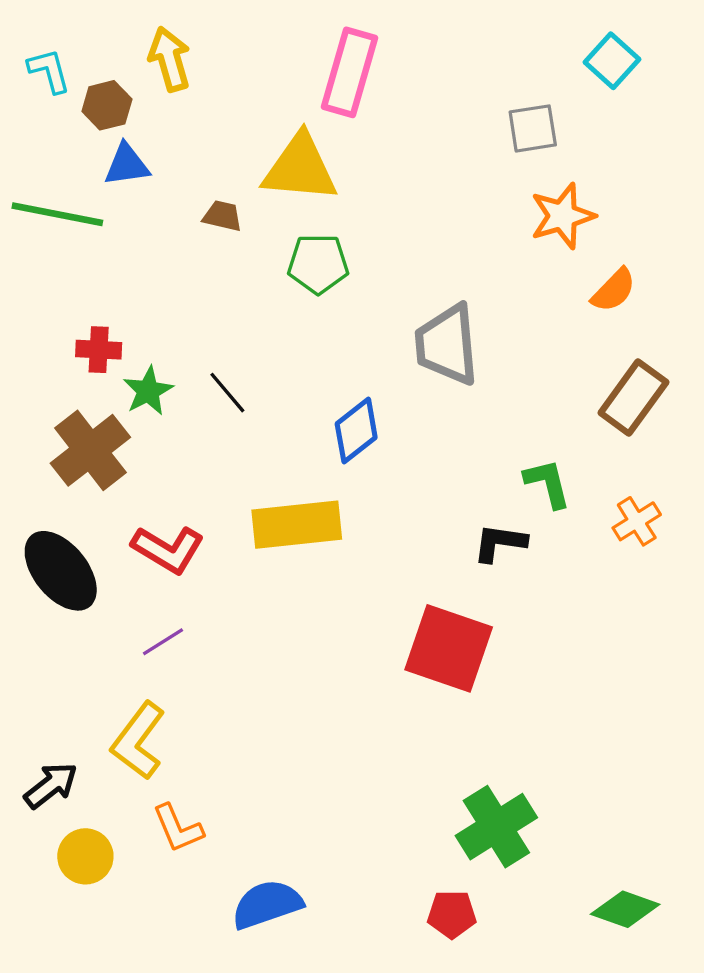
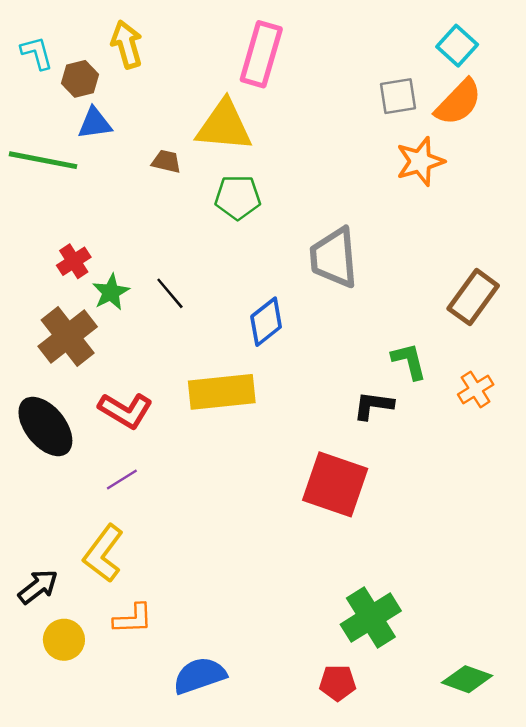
orange semicircle: (614, 290) -> (458, 102), moved, size x1.4
red cross: (99, 350) -> (74, 261), turned -36
orange L-shape: (178, 828) -> (133, 619), turned -69

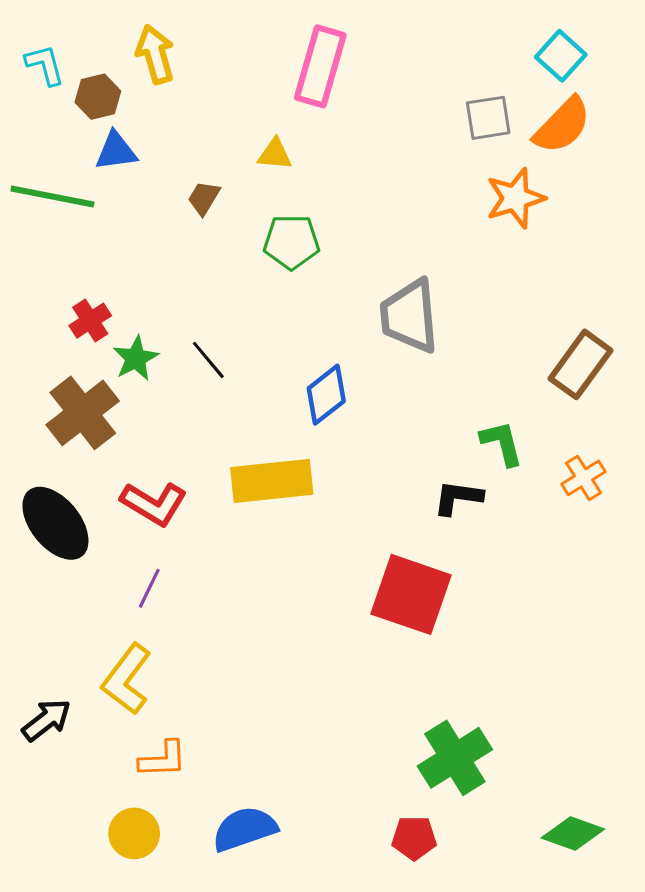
yellow triangle: (224, 126) -> (275, 154), size x0.5
brown trapezoid: (166, 161) -> (204, 198), turned -72
purple line: (122, 479) -> (149, 588), turned -32
yellow circle: (64, 640) -> (134, 833), moved

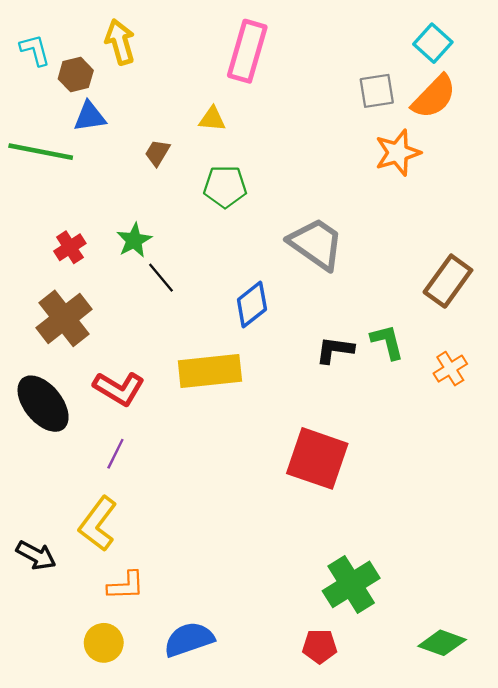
gray trapezoid: (409, 316) -> (316, 244), turned 130
green star: (136, 358) -> (134, 240), moved
black L-shape: (458, 498) -> (335, 350), moved
black arrow: (46, 720) -> (36, 555), turned 66

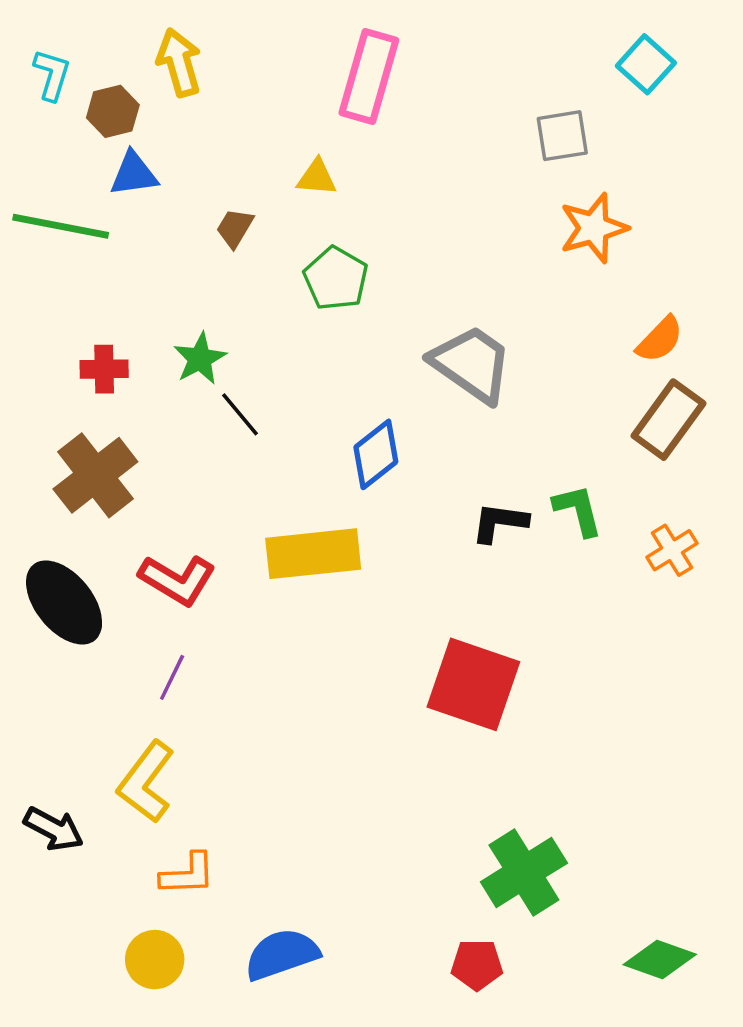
cyan L-shape: (35, 50) -> (52, 75), turned 32
orange semicircle: (434, 97) -> (660, 339), moved, size x0.7
green pentagon: (225, 187) -> (336, 279), turned 30
red cross: (70, 247) -> (104, 369), turned 32

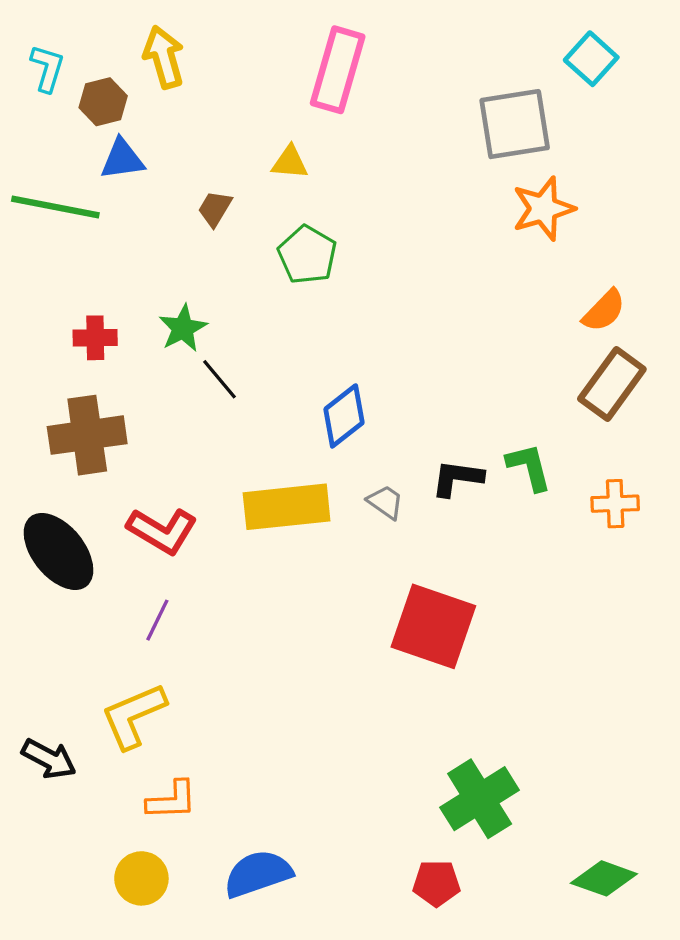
gray square: (562, 136) -> (515, 124), size x1.5
gray trapezoid: (472, 364) -> (385, 502), moved, size x0.5
brown cross: (95, 475) -> (87, 435), turned 30
orange cross: (672, 550) -> (615, 504), turned 30
yellow L-shape: (146, 782) -> (133, 716), turned 30

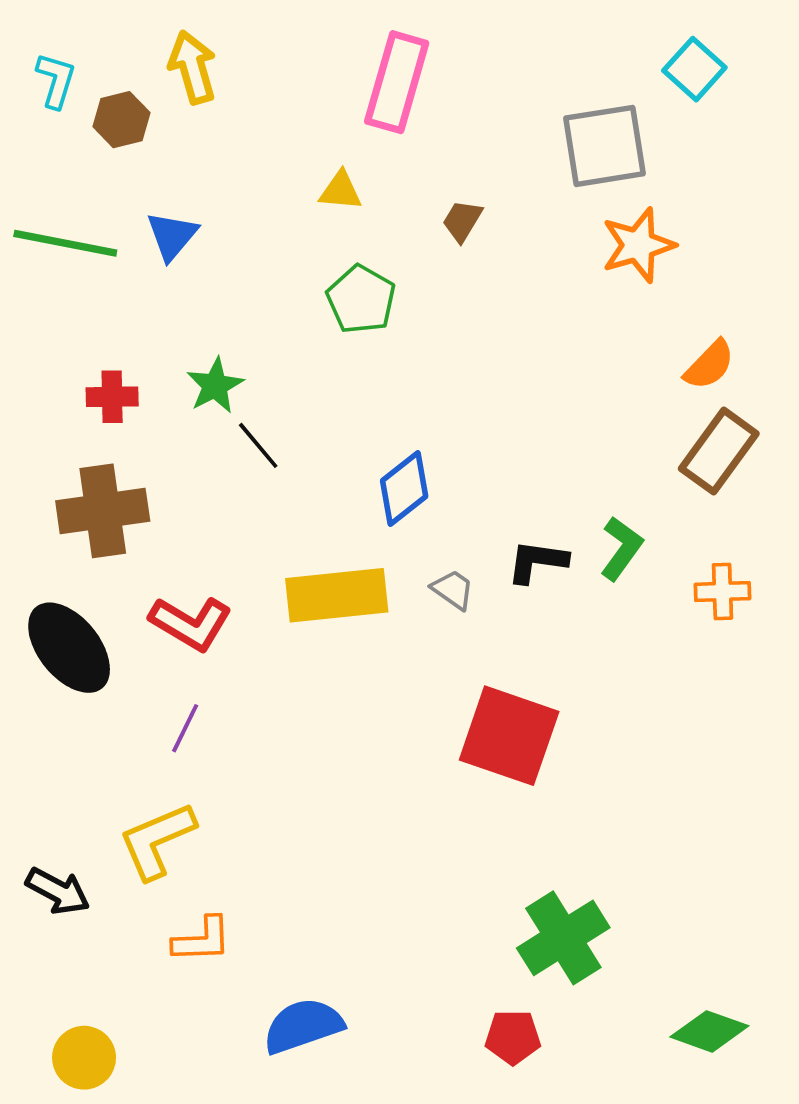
blue triangle: (122, 159) -> (172, 236), moved, turned -42
brown trapezoid: (215, 209) -> (462, 221), moved
green L-shape: (529, 467) -> (621, 548), turned 50
yellow circle: (141, 878) -> (84, 1058), moved

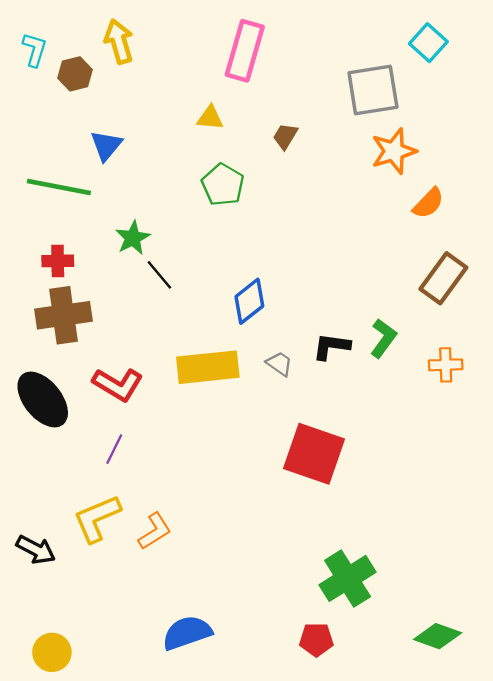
green line: (65, 243) -> (59, 187), moved
orange semicircle: (709, 365) -> (428, 203), moved
red cross: (112, 397) -> (58, 261), moved
orange L-shape: (202, 940) -> (155, 531), moved, turned -30

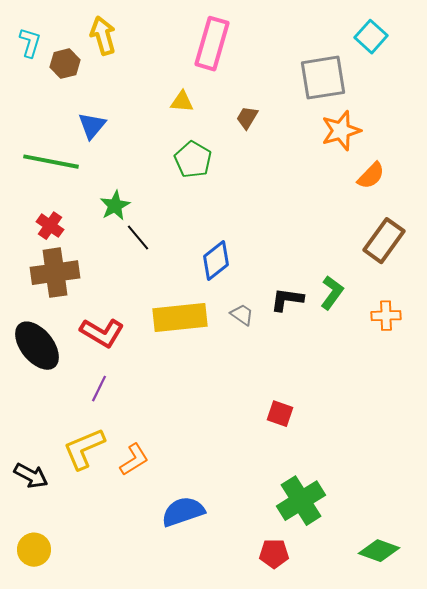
red cross: (58, 261) -> (50, 226), turned 36
red square: (314, 454) -> (280, 414), moved, size x0.5
blue semicircle: (187, 633) -> (183, 512), moved
yellow circle: (52, 652) -> (34, 550), moved

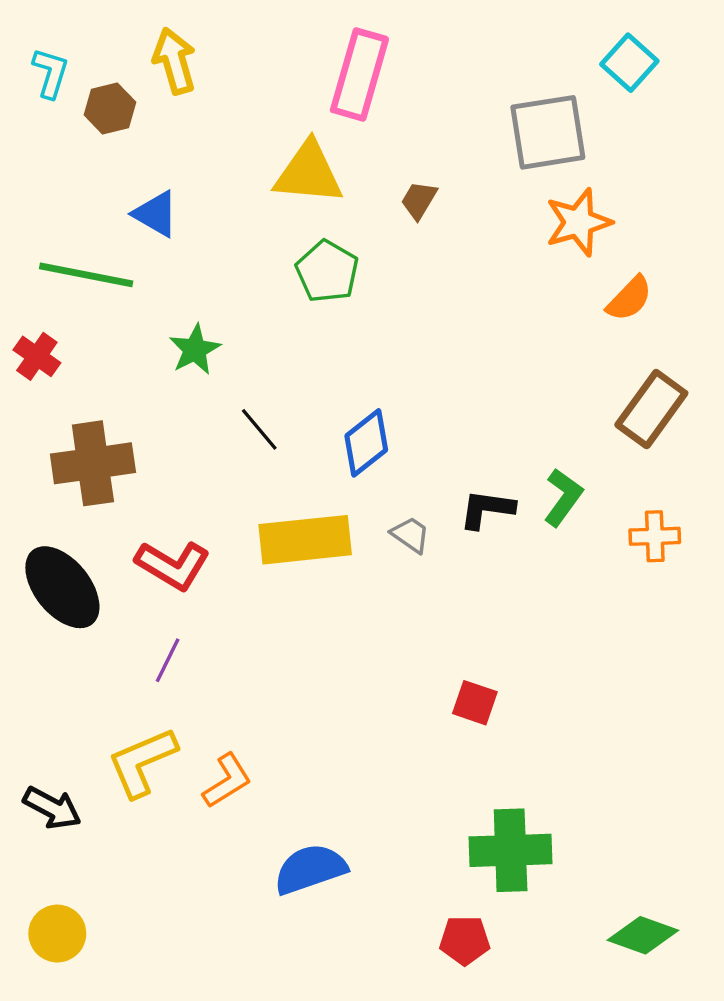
yellow triangle: (182, 102) -> (309, 173), size x1.8
blue triangle: (92, 126) -> (156, 214), turned -40
red cross: (50, 226) -> (37, 356), moved
black line: (138, 238) -> (259, 429), moved
green cross: (301, 501) -> (511, 850), turned 30

